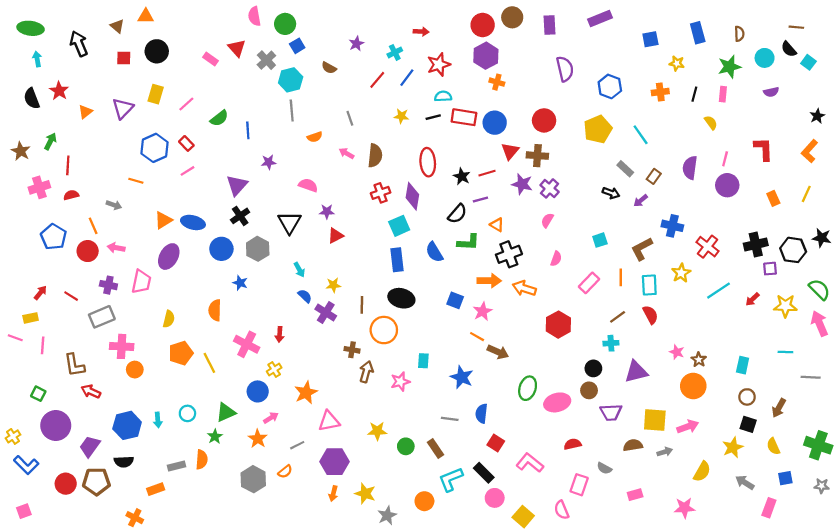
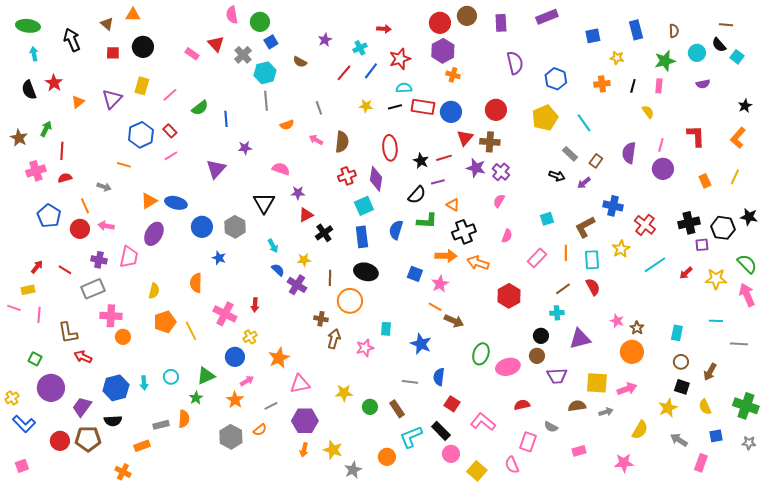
black cross: (240, 216) -> (324, 233), moved
blue semicircle: (434, 252) -> (396, 230), turned 48

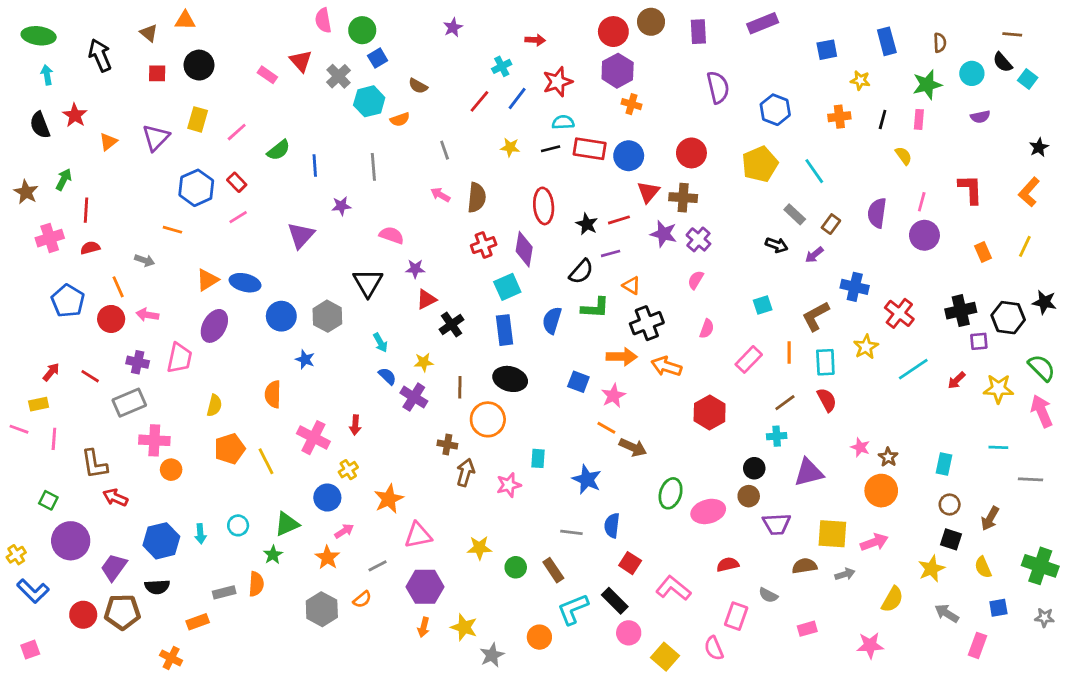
purple star: (325, 40) -> (453, 27), moved
gray line: (266, 101) -> (373, 167), moved
orange semicircle: (287, 125) -> (400, 119), moved

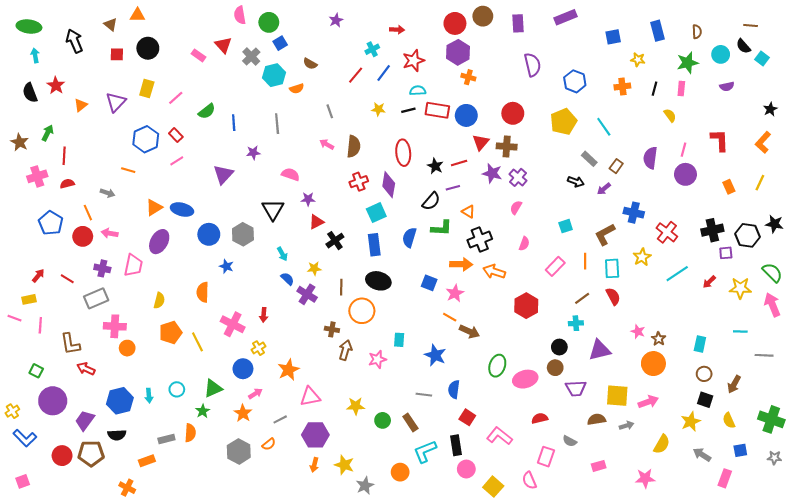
black rectangle: (615, 601) -> (456, 445), turned 36

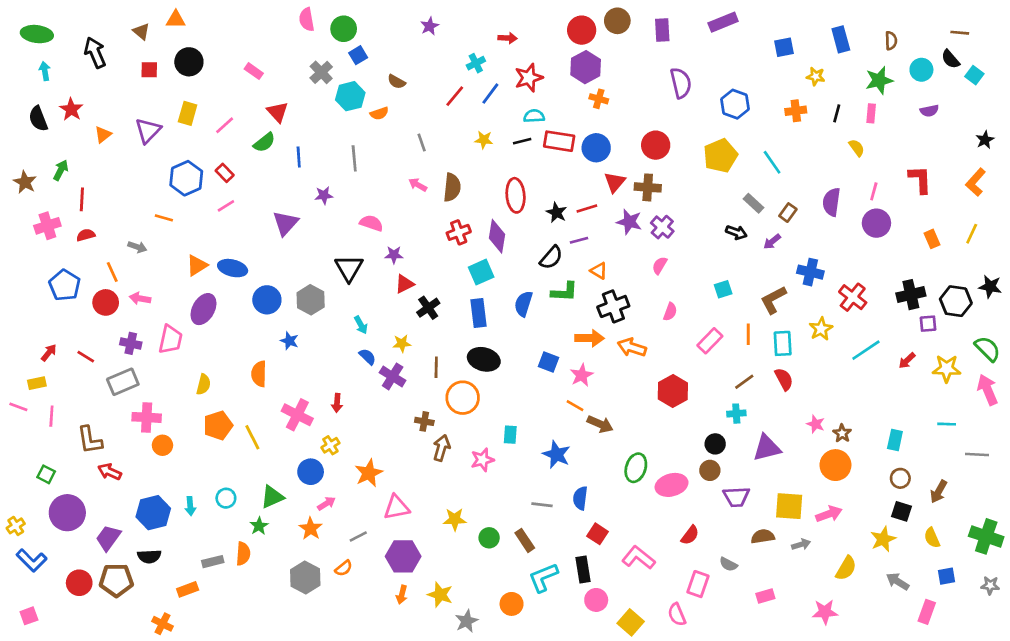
red triangle: (223, 45) -> (278, 112), moved
red semicircle: (540, 418) -> (690, 535), turned 140

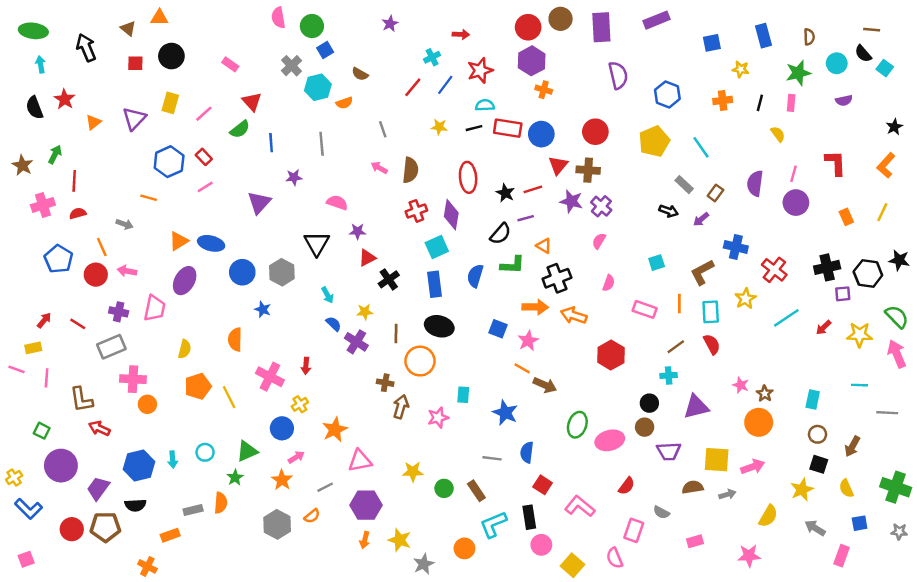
purple rectangle: (662, 30) -> (601, 27), size x1.4
pink rectangle: (710, 341) -> (645, 309), turned 65

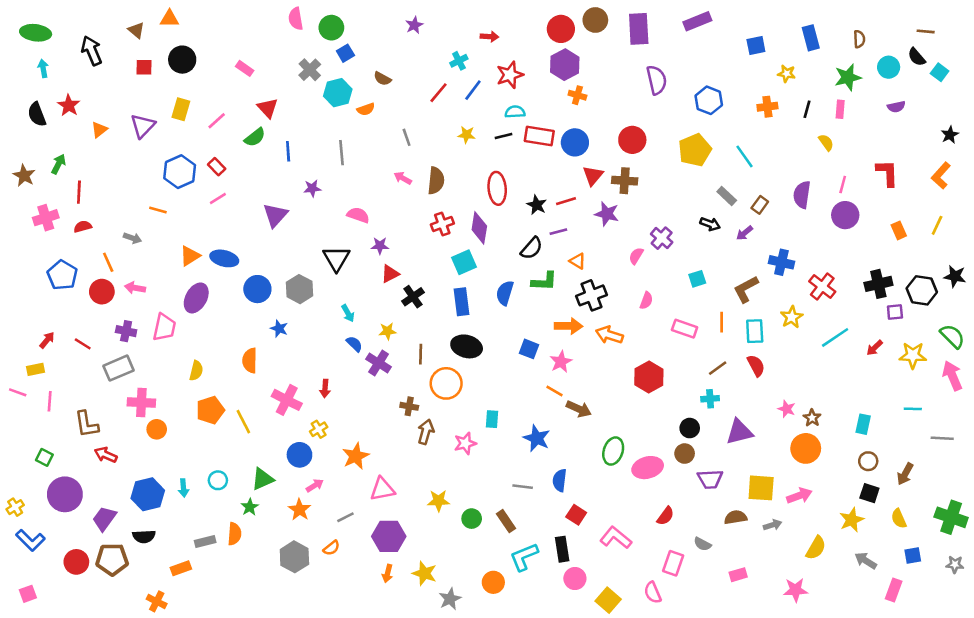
purple cross: (601, 206) -> (662, 238), moved

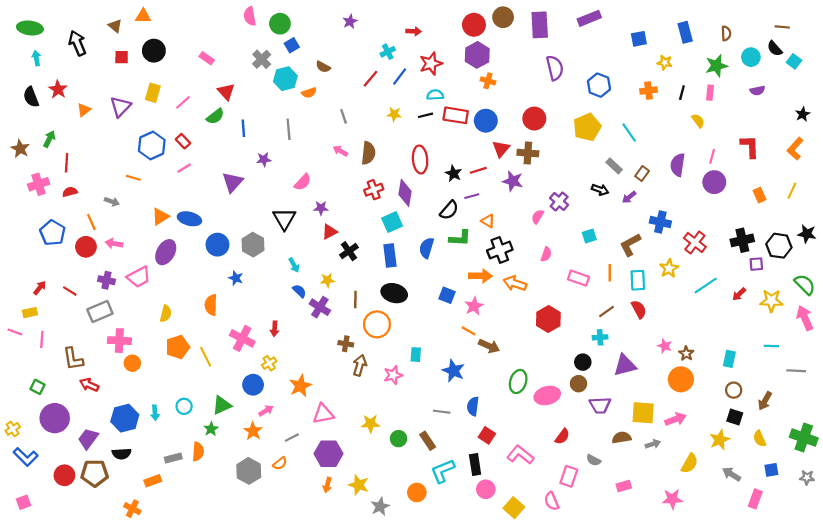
pink semicircle: (358, 215) -> (303, 182), turned 114
pink trapezoid: (164, 327) -> (139, 277), turned 50

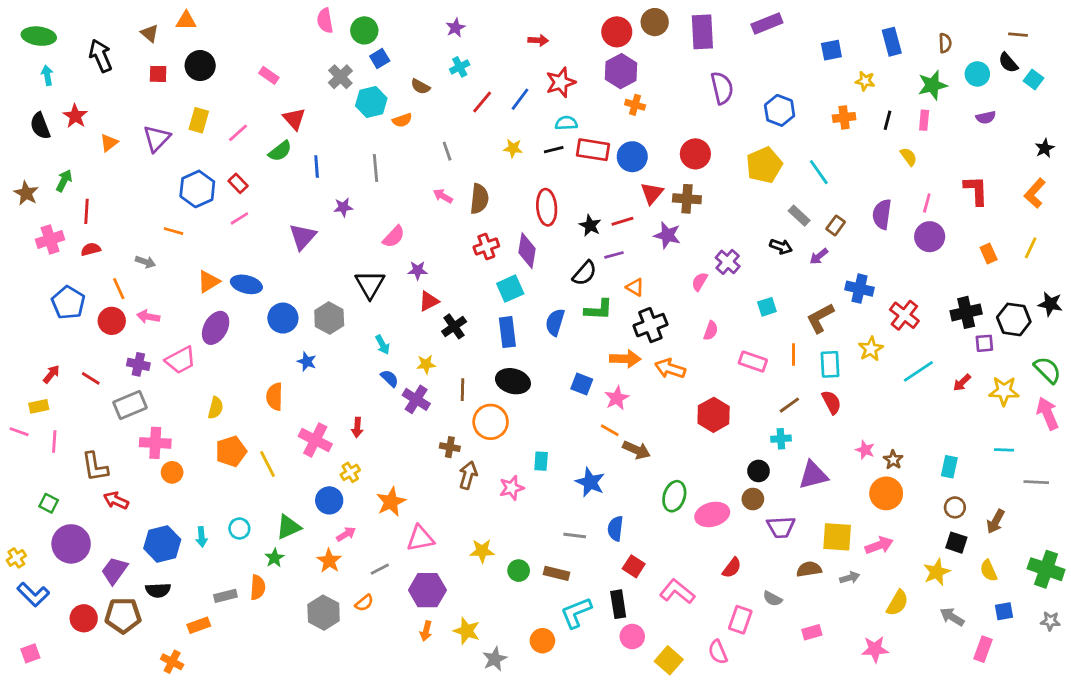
cyan cross: (388, 52) -> (460, 67), moved
brown rectangle: (428, 441) -> (556, 573), turned -42

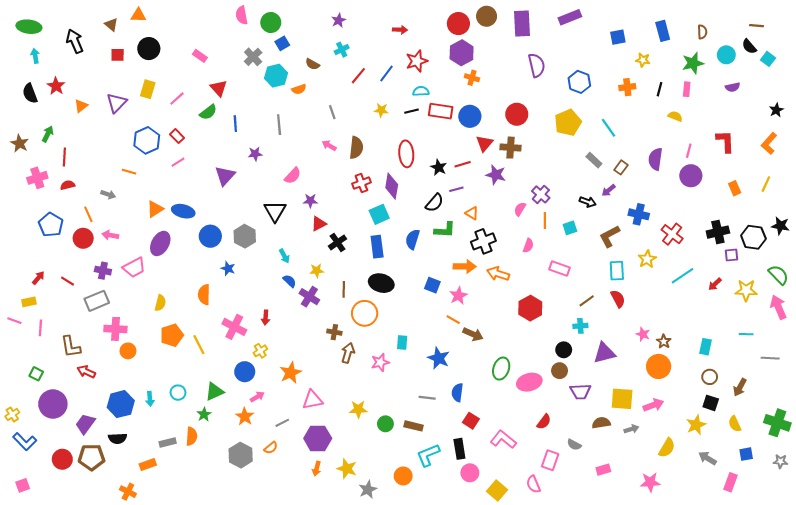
yellow semicircle: (909, 157) -> (675, 116), turned -32
black arrow: (781, 246) -> (588, 202), moved
orange line: (794, 355) -> (545, 221), moved

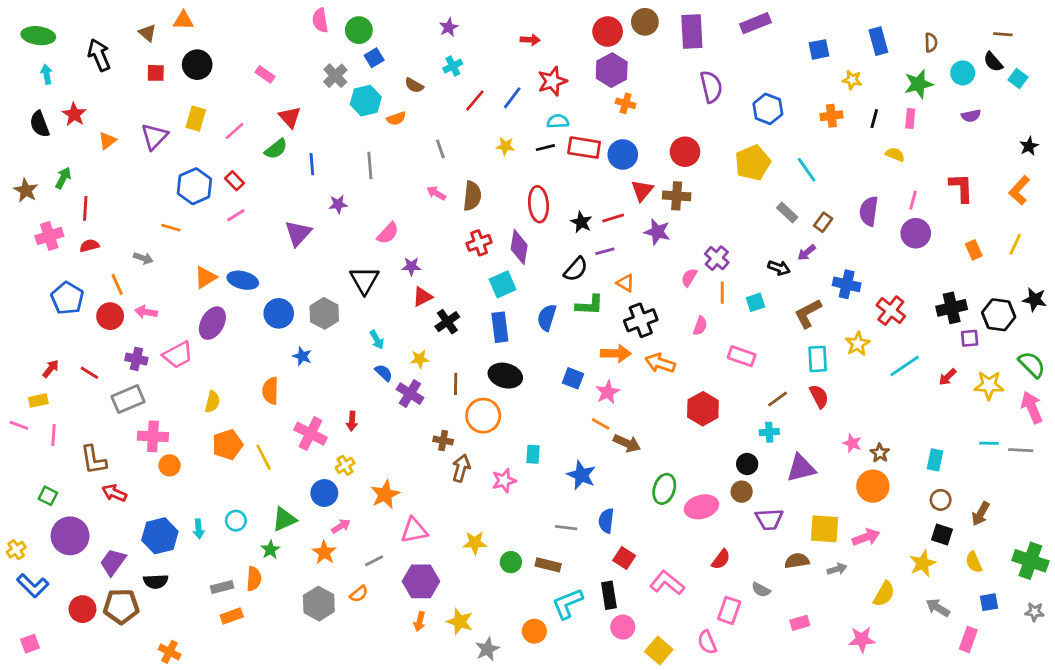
gray line: (770, 358) -> (1021, 450), moved
orange rectangle: (148, 464) -> (232, 616), moved

